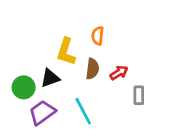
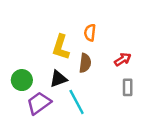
red arrow: (119, 73) -> (123, 59), moved
black triangle: (50, 78) -> (58, 79), moved

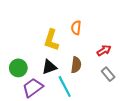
brown semicircle: (85, 63) -> (76, 65), moved
gray rectangle: (128, 87) -> (108, 74), turned -40

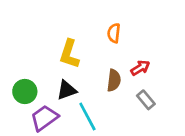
orange semicircle: (76, 28) -> (114, 33), moved
brown semicircle: (76, 65) -> (114, 80), moved

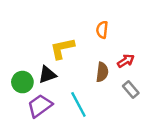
yellow L-shape: (69, 54) -> (62, 48), turned 60
black triangle: (67, 90) -> (47, 75), moved

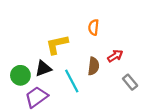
gray rectangle: (131, 90) -> (130, 82), moved
cyan line: (78, 104) -> (72, 81), moved

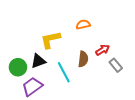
orange semicircle: (94, 27) -> (83, 24), turned 72
gray rectangle: (130, 82) -> (116, 65), moved

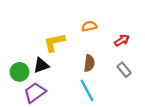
red arrow: (102, 50) -> (122, 40), moved
cyan line: (64, 72) -> (87, 90), moved

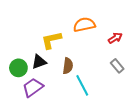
orange semicircle: (89, 26) -> (84, 25), size x1.5
brown semicircle: (89, 63) -> (68, 66), moved

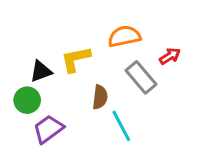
black triangle: (39, 62) -> (41, 71), moved
gray rectangle: (117, 66) -> (141, 77), moved, size x1.5

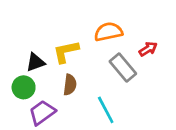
brown semicircle: (100, 97) -> (70, 85), moved

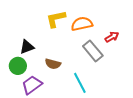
yellow L-shape: (66, 52) -> (56, 19), moved
brown semicircle: (70, 85) -> (53, 64), turned 98

